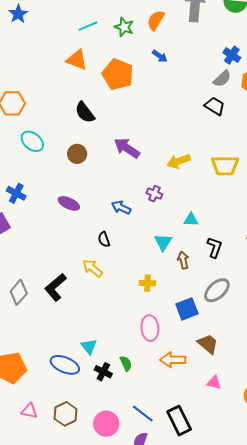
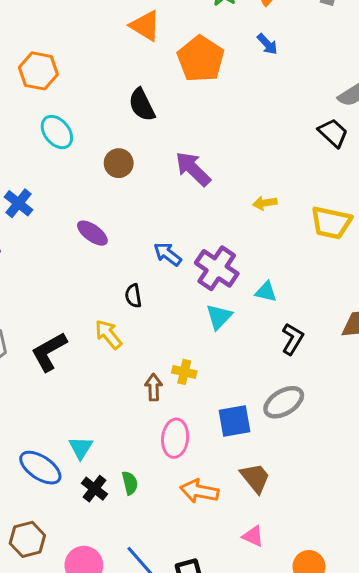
yellow arrow: (179, 161) -> (265, 203), size x0.7
purple cross: (154, 194) -> (217, 268), moved, size x1.8
brown arrow: (183, 260) -> (154, 387), moved

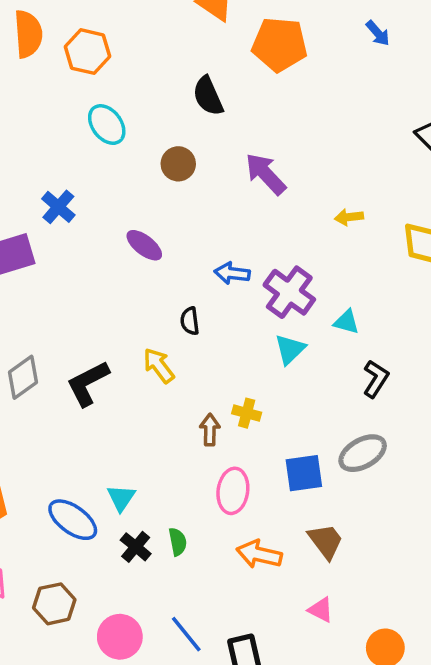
blue arrow: (267, 44) -> (378, 33), moved
orange pentagon: (201, 59) -> (280, 44), turned -30
blue arrow: (168, 254) -> (232, 273), turned -32

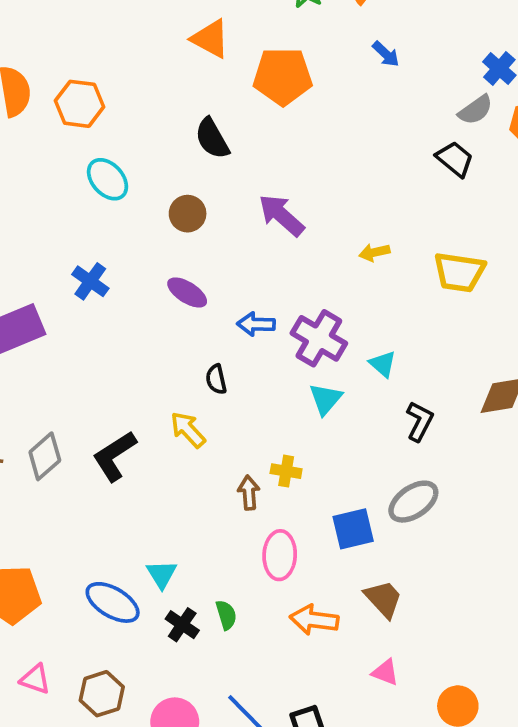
blue cross: (58, 207) -> (90, 281), moved
purple ellipse: (144, 245) -> (187, 292), moved
cyan triangle: (347, 322) -> (383, 364), turned 32

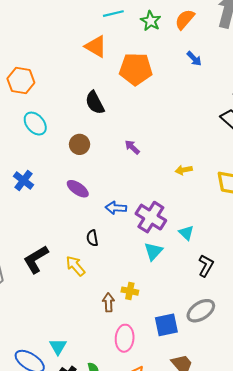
purple arrow: (281, 215) -> (132, 147), size x0.6
black L-shape: (114, 456) -> (36, 259), moved

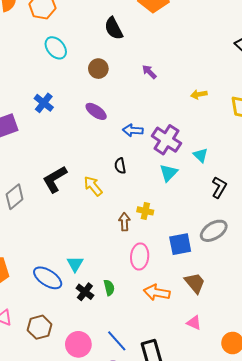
black semicircle: (92, 238) -> (120, 166), moved

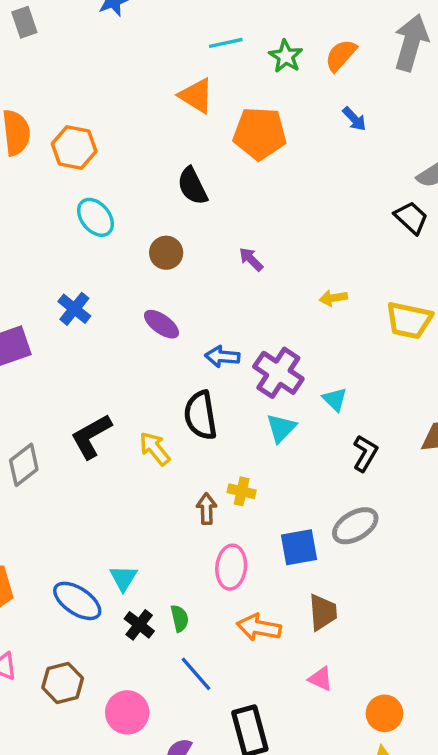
black semicircle: (120, 166) -> (200, 415), size x1.8
brown trapezoid: (195, 283) -> (323, 612), turned 35
blue line: (117, 341) -> (196, 674), moved

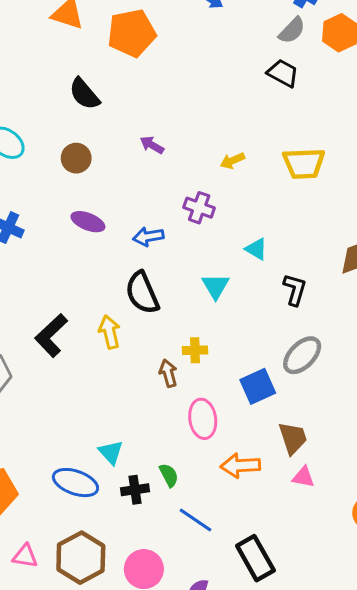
purple cross: (278, 373) -> (199, 208), moved, size x0.7
yellow arrow: (155, 449) -> (110, 332), turned 40
black cross: (139, 625) -> (135, 490), turned -32
pink triangle: (321, 679) -> (303, 477), moved
brown hexagon: (63, 683) -> (81, 558), size x1.4

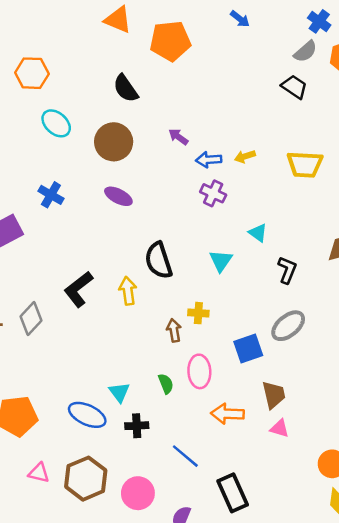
brown circle: (76, 158) -> (114, 142), size x1.5
blue arrow: (148, 237) -> (209, 160), moved
green semicircle: (169, 475) -> (166, 384), moved

